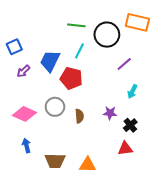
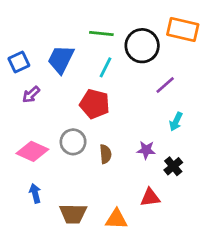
blue trapezoid: (50, 61) -> (61, 59), moved
red triangle: (125, 149) -> (150, 197), moved

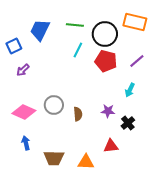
blue trapezoid: (61, 59) -> (40, 30), moved
purple line: (165, 85) -> (137, 61), moved
red pentagon: (95, 104) -> (106, 61), moved

